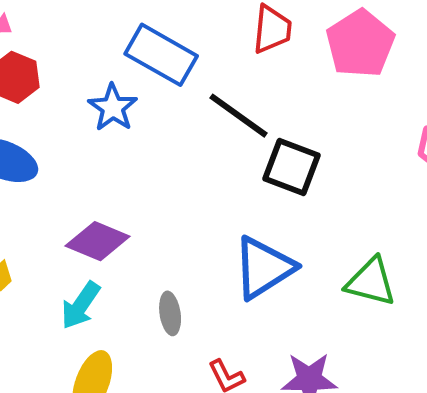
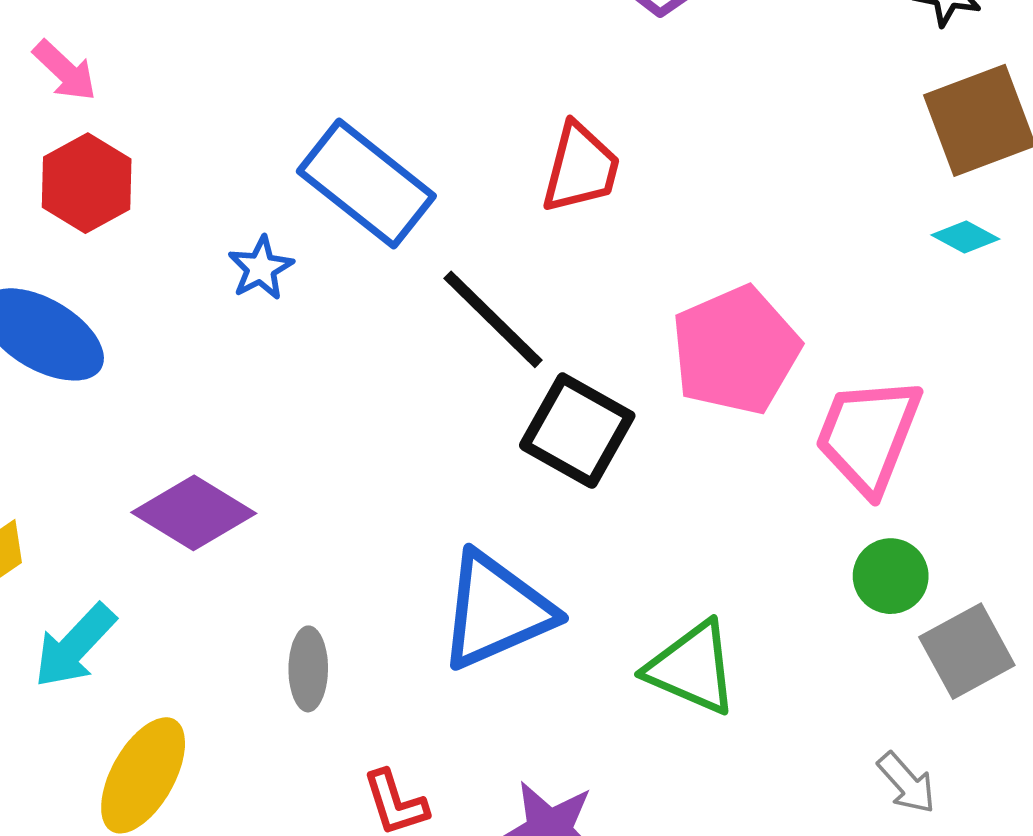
pink pentagon: (360, 44) -> (736, 350), moved
blue star: (113, 108) -> (261, 268), size x0.7
cyan arrow: (81, 305) -> (75, 646), moved

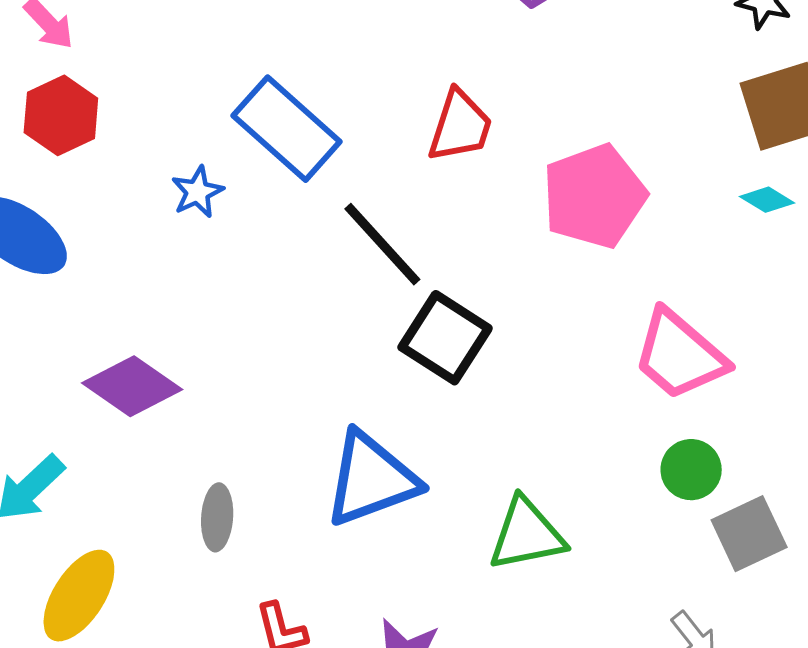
pink pentagon: (736, 350) -> (594, 196), moved
pink trapezoid: (868, 435) -> (679, 355), turned -74
green triangle: (692, 668) -> (527, 534), turned -38

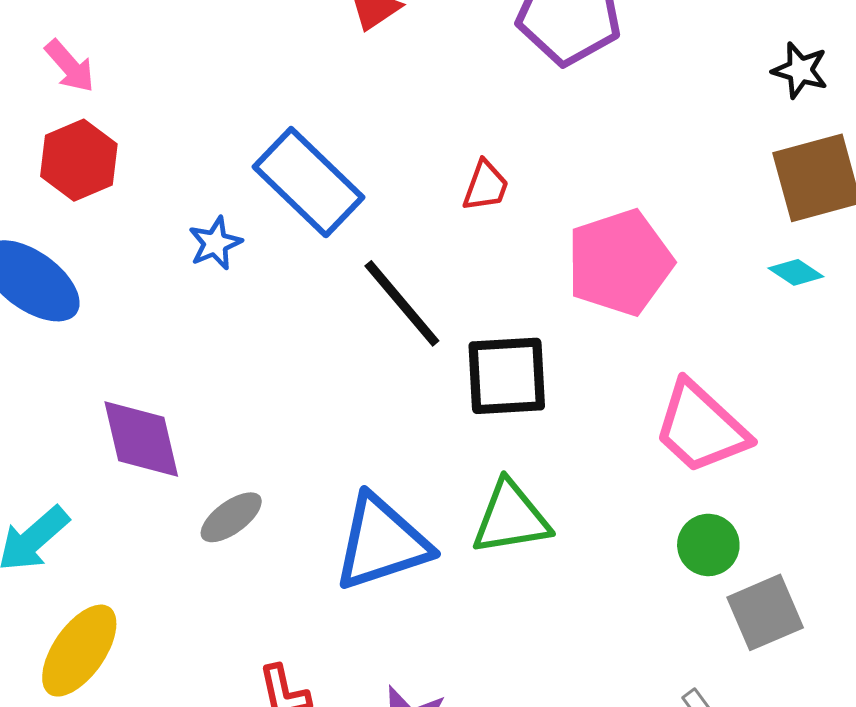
red trapezoid: (460, 126) -> (486, 186), size x0.7
black square: (445, 338) -> (507, 376), moved, turned -38
purple diamond: (132, 386) -> (141, 439), turned 40
gray ellipse: (217, 517) -> (231, 517), moved, turned 48
green triangle: (527, 534) -> (511, 518), moved

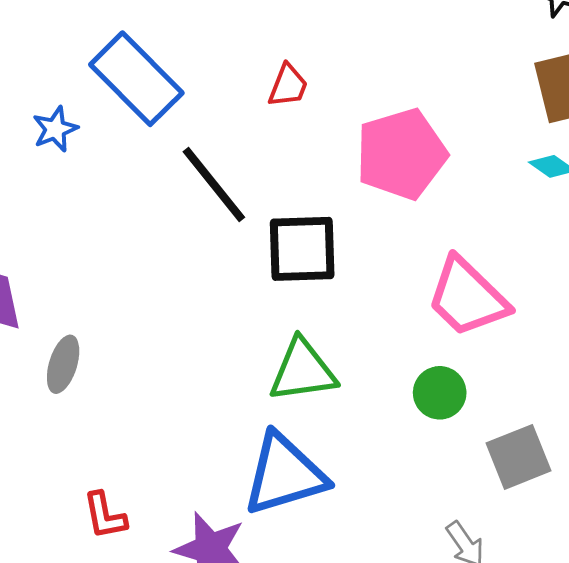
gray ellipse: (231, 517) -> (63, 364), turned -38
blue triangle: (382, 543) -> (285, 474), moved
green circle: (708, 545) -> (440, 393), moved

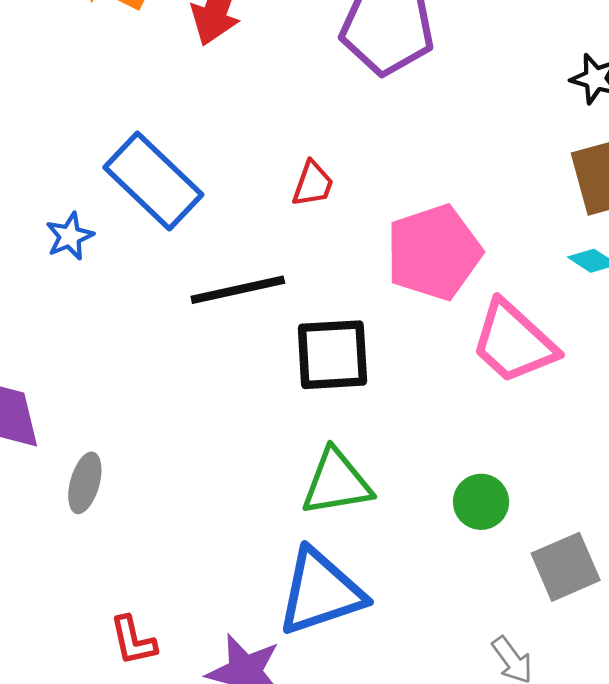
black line: (214, 185) -> (238, 290), turned -62
pink trapezoid: (467, 297) -> (514, 342), moved

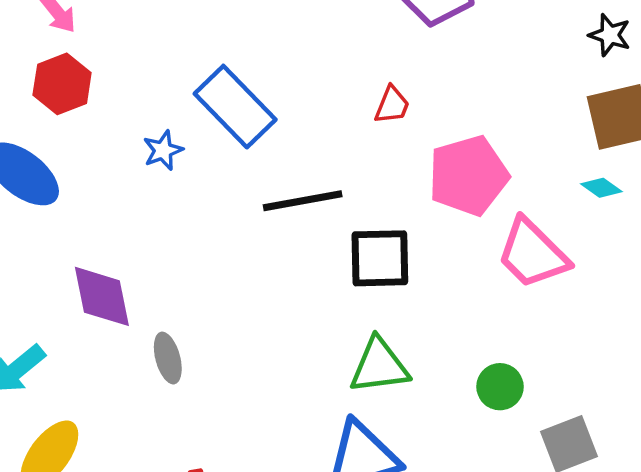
red trapezoid: (313, 184) -> (392, 105), moved
gray ellipse: (85, 483) -> (168, 358), turned -33

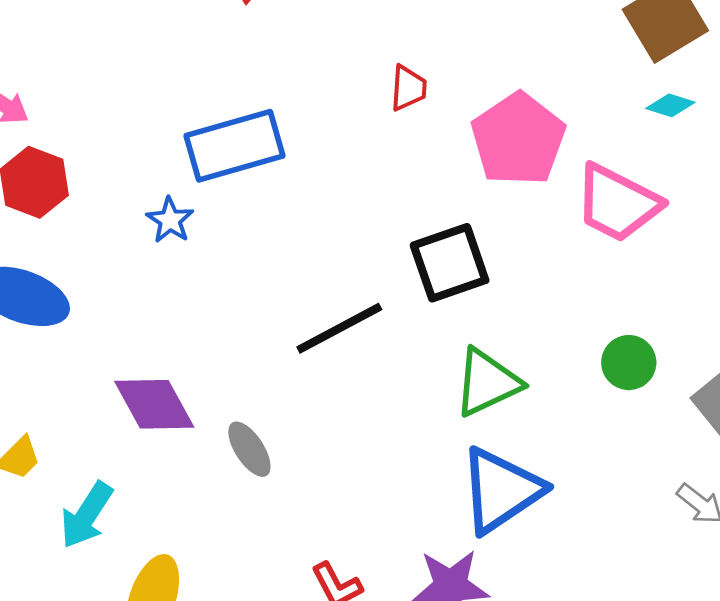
blue rectangle: (235, 107) -> (235, 146), turned -44
black line: (303, 201) -> (339, 328), moved

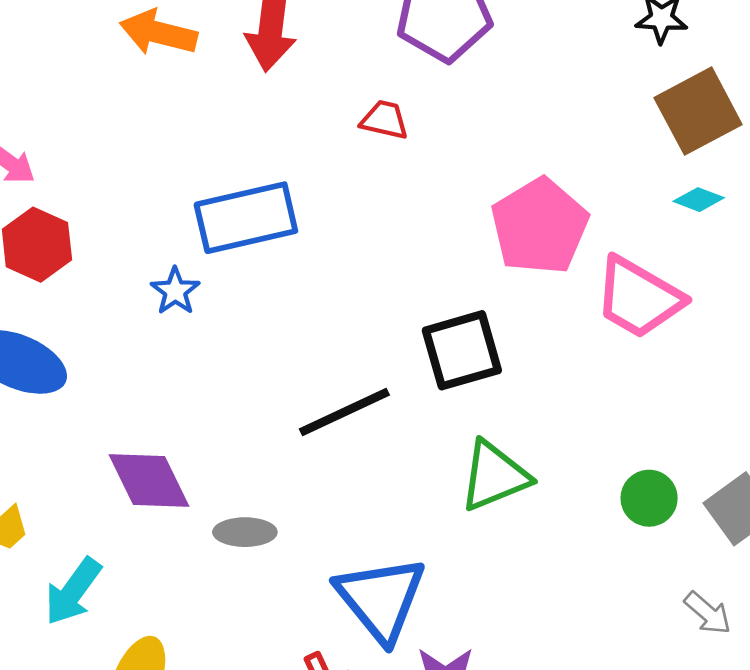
red trapezoid: (408, 88) -> (385, 120), moved, turned -84
green circle: (629, 363) -> (649, 498), moved
gray ellipse: (249, 449) -> (245, 532), turned -60
blue triangle: (501, 490) -> (381, 599), moved, turned -38

